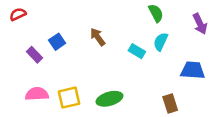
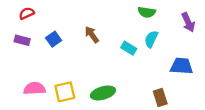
green semicircle: (156, 13) -> (147, 12), turned 126
red semicircle: (18, 14) -> (27, 13), moved
purple rectangle: (35, 55) -> (22, 40), moved, turned -32

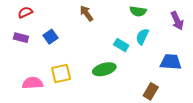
brown arrow: (92, 35) -> (86, 13), moved
yellow square: (65, 92) -> (61, 73), moved
green ellipse: (103, 93) -> (104, 69), moved
brown rectangle: (160, 97) -> (151, 91), turned 49

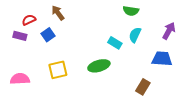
red semicircle: (25, 12) -> (29, 20), moved
brown arrow: (86, 13) -> (58, 13), moved
purple arrow: (177, 21) -> (169, 31), moved, turned -126
pink semicircle: (33, 83) -> (20, 79), moved

